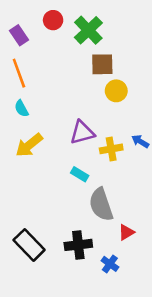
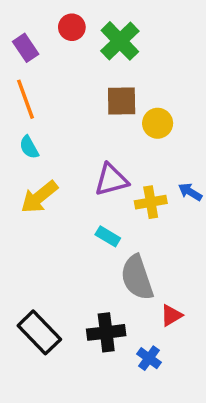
brown square: (102, 64) -> (122, 101), moved

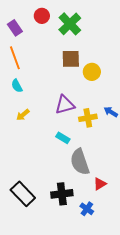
yellow arrow: (39, 197) -> (23, 115), size x0.6

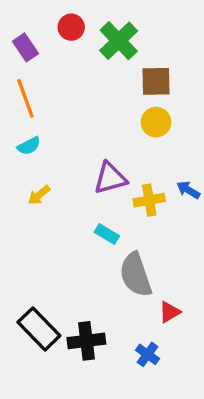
brown square: (71, 59) -> (156, 81), moved
cyan semicircle: (17, 86) -> (29, 146), turned -88
black cross: (62, 194) -> (86, 341), moved

